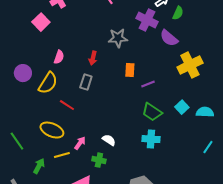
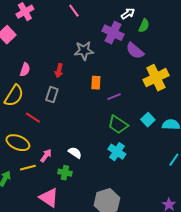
cyan cross: (151, 139) -> (117, 152), turned 30

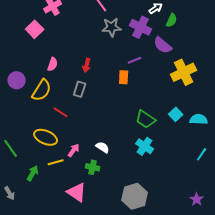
gray star: (84, 51) -> (112, 27), moved
purple line: (114, 97) -> (135, 60), moved

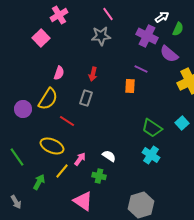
gray star: (112, 27) -> (101, 36), moved
purple line: (135, 60) -> (141, 69), turned 48
purple circle: (17, 80) -> (23, 109), moved
yellow line: (56, 162) -> (62, 171), turned -35

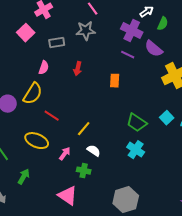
purple line: (141, 69) -> (128, 55), moved
gray rectangle: (86, 98) -> (57, 43), moved, turned 63
yellow line: (62, 171) -> (84, 129), moved

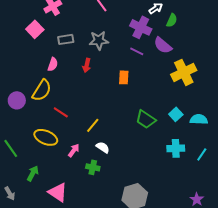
gray star: (86, 31) -> (99, 40), moved
cyan cross: (136, 150) -> (176, 148), moved, turned -36
pink triangle: (68, 196) -> (58, 192), moved

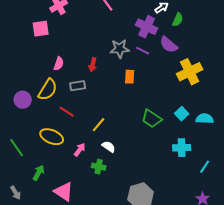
pink square: (35, 29) -> (41, 29), turned 36
gray rectangle: (66, 39) -> (78, 86), moved
gray star: (99, 40) -> (120, 49), moved
cyan line: (202, 154) -> (205, 167), moved

